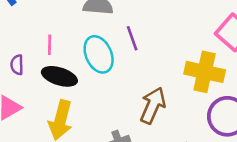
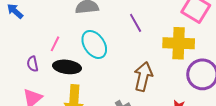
purple line: (132, 38) -> (136, 23), moved
pink line: (50, 45) -> (55, 44), turned 35

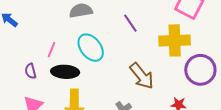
brown arrow: (143, 76) -> (142, 76), turned 132

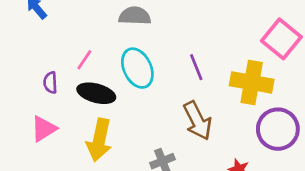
purple line: (130, 23) -> (196, 67), moved

